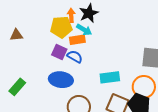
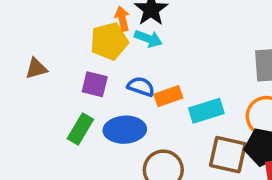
orange rectangle: (77, 40) -> (168, 96), moved
purple square: (59, 52) -> (95, 84), moved
green rectangle: (17, 87) -> (80, 129), moved

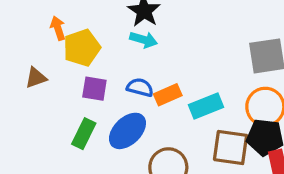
orange arrow: (122, 19) -> (58, 28), moved
yellow pentagon: (109, 41) -> (82, 48), moved
blue ellipse: (125, 130) -> (127, 131), turned -36

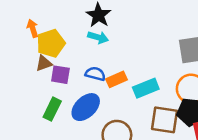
brown triangle: (36, 78) -> (44, 63), moved

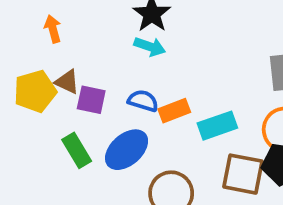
yellow pentagon: (51, 43) -> (35, 91), moved
brown triangle: (44, 63) -> (67, 82), turned 42
green rectangle: (52, 109) -> (77, 150), turned -60

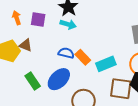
purple square: (91, 100) -> (38, 19), moved
orange rectangle: (174, 111) -> (83, 57), turned 70

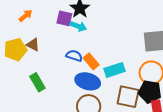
orange arrow: (17, 18) -> (26, 16), turned 64
purple square: (38, 19) -> (64, 18), moved
blue ellipse: (59, 79) -> (88, 81), moved, turned 55

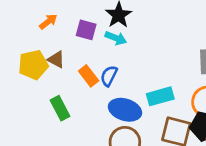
purple square: (64, 18) -> (86, 30), moved
blue semicircle: (74, 56) -> (109, 76), turned -84
orange rectangle: (91, 61) -> (89, 76), moved

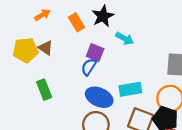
purple square: (86, 30) -> (95, 52), moved
cyan arrow: (116, 38) -> (125, 38), moved
orange rectangle: (89, 76) -> (76, 22), moved

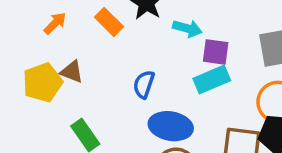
purple square: (95, 52) -> (216, 52), moved
cyan rectangle: (130, 89) -> (212, 79), moved

